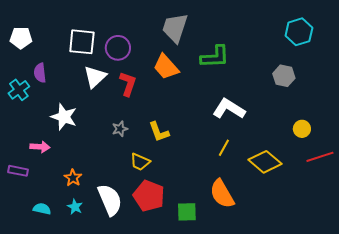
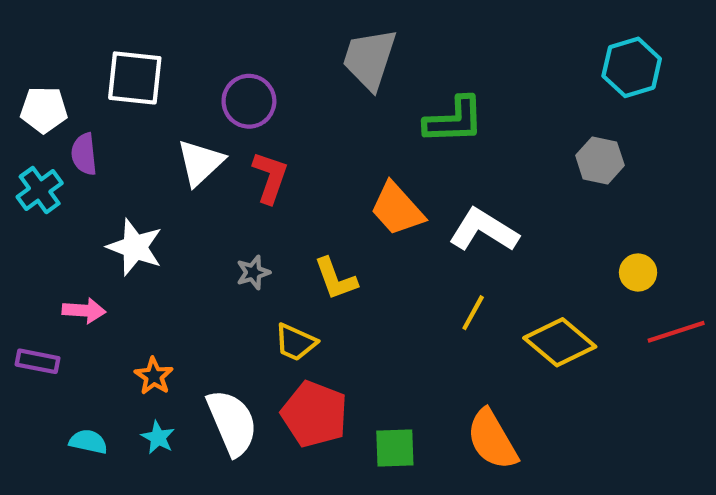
white pentagon: (21, 38) -> (44, 110), moved
white square: (82, 42) -> (135, 78), moved
orange trapezoid: (166, 67) -> (397, 209), moved
orange semicircle: (222, 194) -> (492, 440), moved

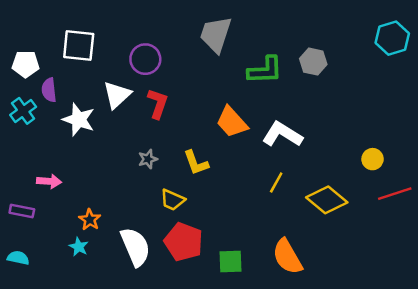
cyan hexagon: (632, 67) -> (392, 38), moved
gray hexagon: (600, 160) -> (313, 62), moved
white star: (135, 247) -> (79, 120), moved
cyan star: (158, 437) -> (79, 247), moved
cyan semicircle: (88, 442) -> (18, 258), moved

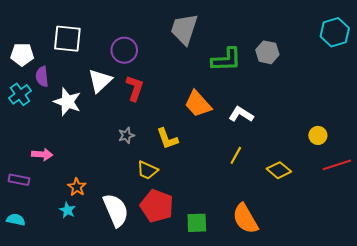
white L-shape: (282, 134) -> (241, 114), size x0.7
yellow diamond: (327, 200) -> (279, 170), size x0.7

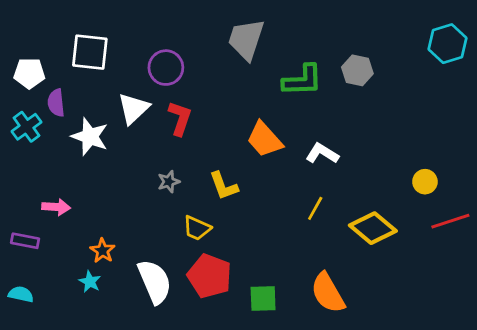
yellow diamond: (279, 170) -> (373, 228), size x1.4

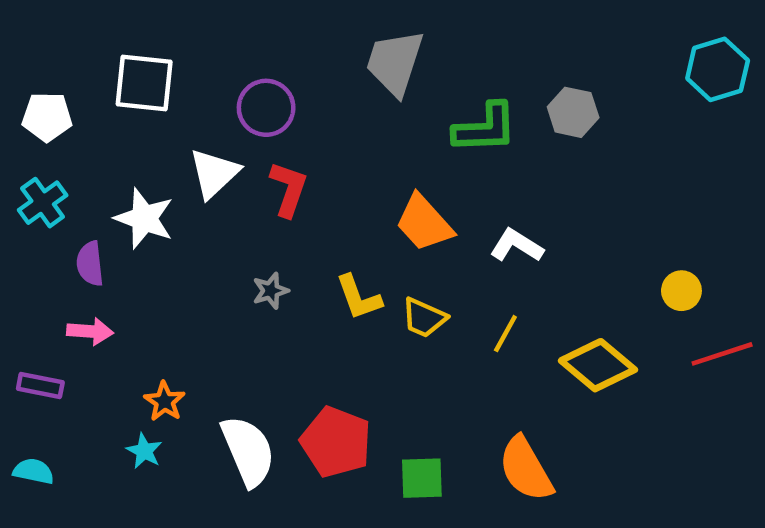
purple semicircle: (56, 103) -> (90, 264), moved
yellow trapezoid: (197, 228) -> (424, 318), moved

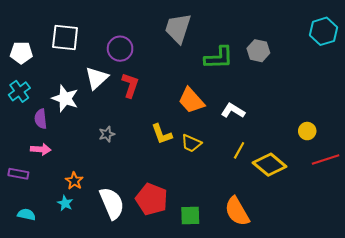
gray star: (271, 291) -> (107, 134), moved
yellow line: (505, 334) -> (239, 150), moved
cyan semicircle: (34, 471) -> (26, 214), moved

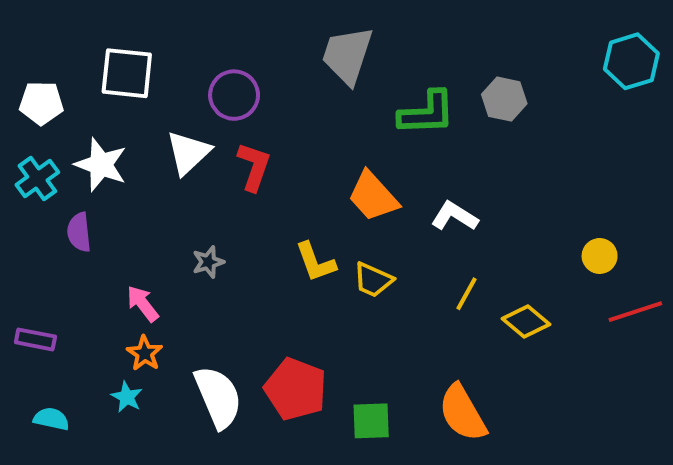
white star: (65, 98) -> (101, 165), moved
pink arrow: (41, 149) -> (143, 304), moved, turned -132
yellow diamond: (270, 165) -> (526, 322), size x0.7

